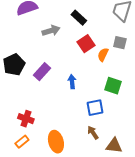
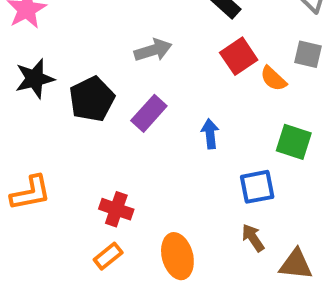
gray arrow: (51, 31) -> (153, 50), moved
orange semicircle: (103, 55) -> (273, 79), turned -72

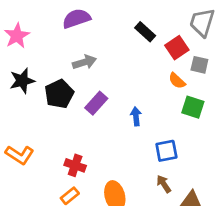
gray arrow: (153, 50) -> (84, 62), moved
red square: (239, 56) -> (177, 48), moved
green square: (294, 142) -> (193, 107), moved
orange L-shape: (31, 193) -> (20, 155), turned 44

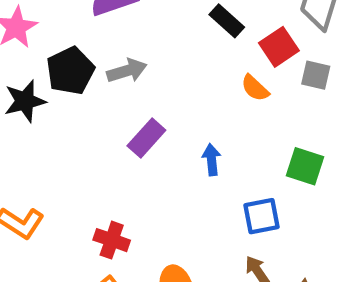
orange semicircle: (177, 81) -> (255, 88), moved
black pentagon: (59, 94) -> (70, 71), moved
green square: (193, 107) -> (305, 166), moved

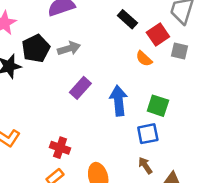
blue arrow: (212, 160) -> (119, 101), size x1.6
green square: (305, 166) -> (158, 106), moved

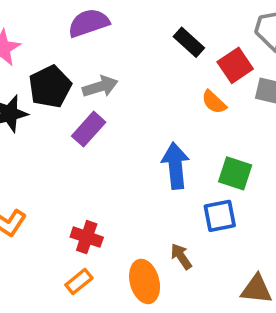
purple rectangle: (80, 88) -> (89, 129), moved
brown arrow: (145, 165) -> (181, 256), moved

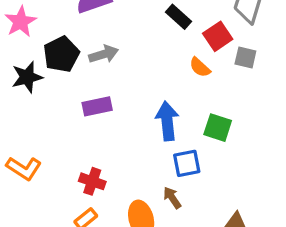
purple rectangle: (89, 129) -> (97, 106), moved, turned 36
blue square: (220, 216) -> (187, 163), moved

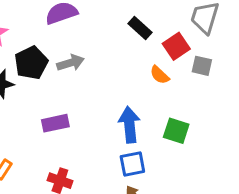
purple rectangle: (97, 106) -> (55, 123), moved
blue square: (187, 163) -> (132, 164), moved

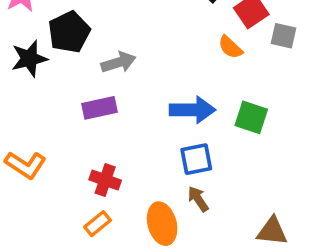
gray arrow: (71, 63) -> (118, 62), moved
blue arrow: (129, 125) -> (192, 110), turned 96

